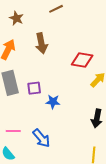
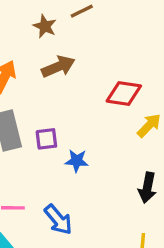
brown star: (16, 18) -> (45, 26), moved
brown arrow: (41, 43) -> (58, 67), turned -102

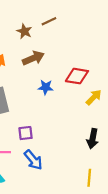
purple square: (46, 139) -> (25, 133), moved
blue star: (77, 161) -> (46, 87), moved

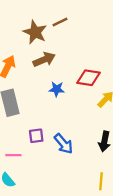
brown star: (24, 31) -> (35, 32), size x1.5
blue arrow: (33, 160) -> (63, 144), moved

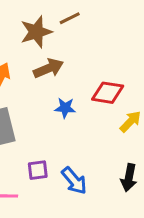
brown star: (35, 32) -> (36, 32), turned 30

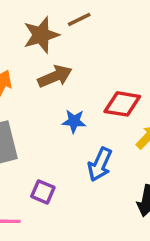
purple square: (38, 170) -> (43, 192), turned 30
blue arrow: (74, 181) -> (100, 164), moved, turned 64

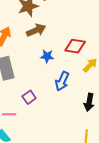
purple square: (43, 192) -> (29, 97), turned 32

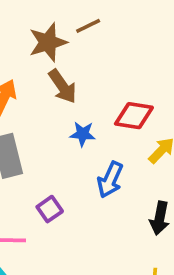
brown arrow: (36, 30) -> (63, 86), turned 78

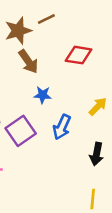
red diamond: (134, 116) -> (79, 55), moved
purple square: (50, 209) -> (21, 131), moved, size x1.6

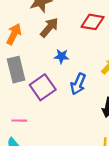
brown arrow: (28, 61) -> (49, 28), turned -105

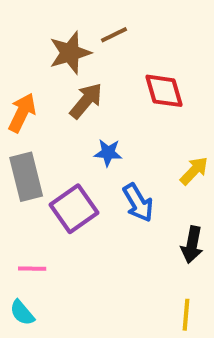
red diamond: (93, 22) -> (164, 91), turned 65
blue arrow: (78, 84) -> (138, 203), turned -55

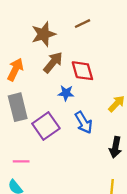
brown line: (114, 35) -> (82, 24), moved
red diamond: (164, 91) -> (82, 71), moved

